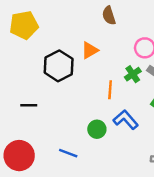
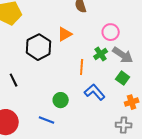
black line: (29, 105) -> (14, 80), turned 64
green circle: (97, 129) -> (61, 100), moved

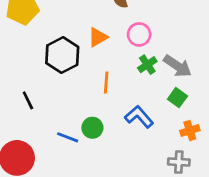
pink circle: (111, 32) -> (139, 34), moved
orange line: (82, 67) -> (106, 82), moved
blue line: (47, 120) -> (68, 137), moved

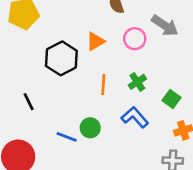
green cross: (147, 65) -> (137, 82), moved
gray arrow: (177, 66) -> (165, 26), moved

